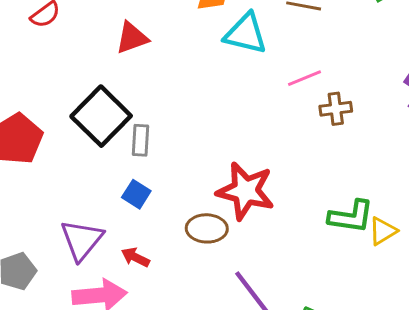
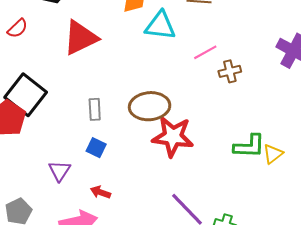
red triangle: (132, 38) -> (80, 38), size x1.5
black square: (101, 116) -> (26, 95), moved
brown ellipse: (207, 228) -> (150, 106), moved, size x1.4
purple triangle: (82, 240) -> (59, 171), moved, size x0.7

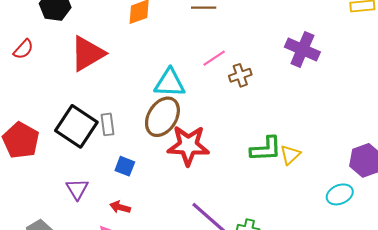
cyan triangle: (160, 26) -> (170, 83), moved
black square: (26, 95) -> (76, 126), moved
brown ellipse: (150, 106) -> (162, 117), turned -48
blue square: (96, 148) -> (125, 166), moved

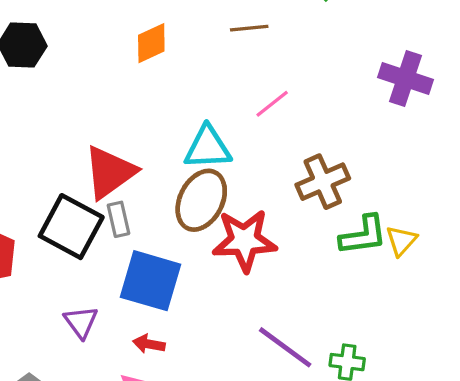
red triangle: (87, 54) -> (110, 172), moved
brown cross: (240, 75) -> (323, 182), moved, size x1.5
blue square: (125, 166) -> (151, 281), size x2.0

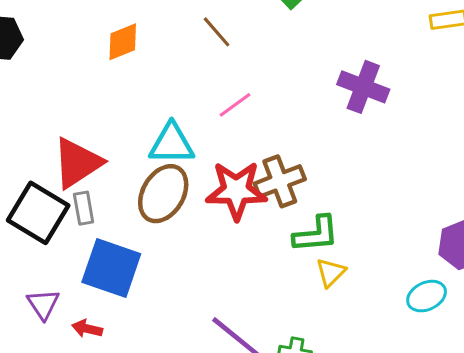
brown line: (249, 28) -> (217, 32), turned 52
red star: (245, 240) -> (236, 191), moved
yellow triangle: (401, 241) -> (331, 272), moved
red arrow: (149, 344) -> (87, 329), moved

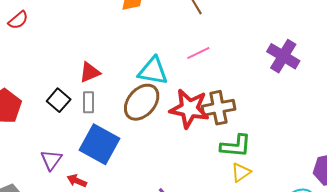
red triangle: (77, 163) -> (90, 72), size x0.6
black square: (38, 213) -> (59, 100), size x0.6

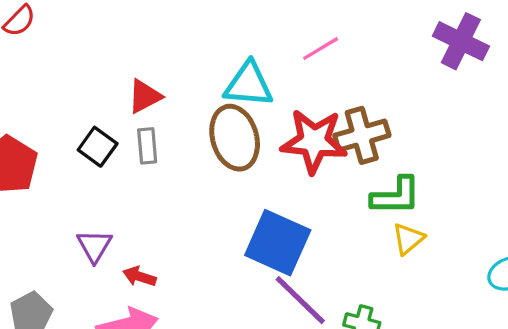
brown ellipse: (142, 102) -> (235, 138), turned -51
blue square: (100, 144) -> (278, 243), moved

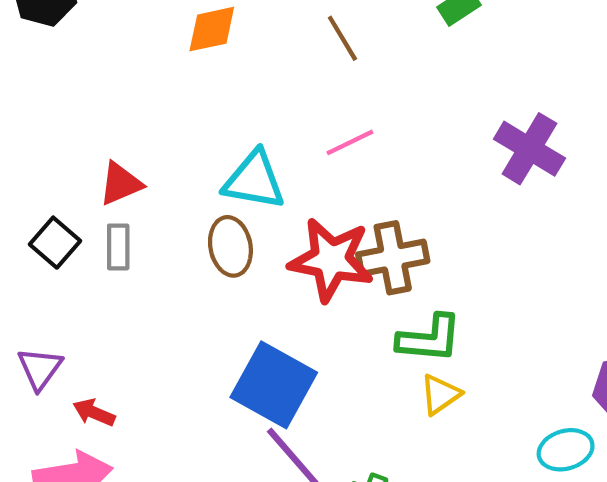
brown ellipse: (235, 138) -> (230, 246), size x0.7

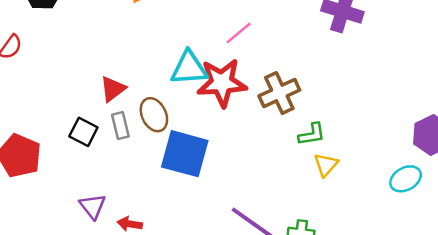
brown ellipse: (230, 246) -> (154, 115), moved
red star: (331, 260) -> (222, 83), moved
green L-shape: (429, 339) -> (312, 134), size x0.7
blue square: (274, 385) -> (185, 154), moved

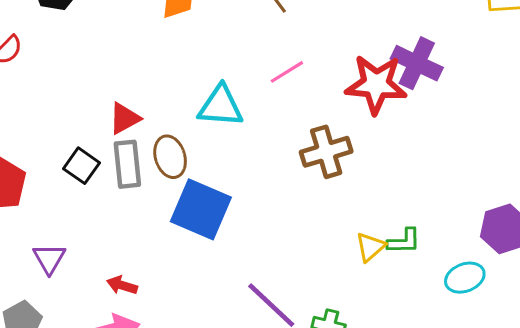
red star: (222, 83) -> (376, 84), moved
gray rectangle: (120, 126) -> (127, 164), size x1.4
green L-shape: (312, 134) -> (404, 241), moved
purple triangle: (93, 206) -> (49, 259), moved

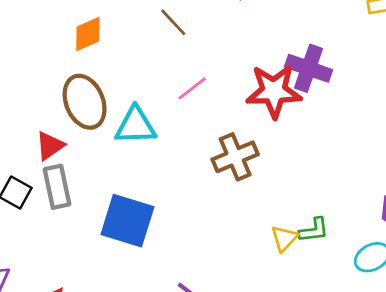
brown ellipse: (170, 157) -> (85, 102), moved, size x1.4

